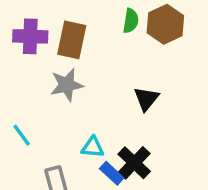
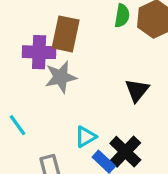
purple cross: (30, 36) -> (39, 52), moved
cyan triangle: (93, 147) -> (86, 137), turned -35

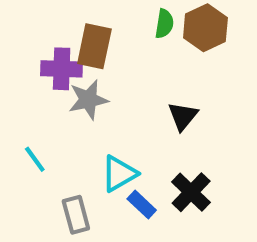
cyan triangle: (86, 137) -> (119, 174), size x1.4
black cross: (125, 152) -> (191, 192), moved

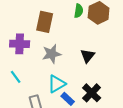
purple cross: (62, 69) -> (20, 44), moved
gray star: (88, 100) -> (52, 54), moved

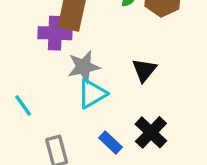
purple cross: (20, 44) -> (55, 33), moved
cyan triangle: (57, 84) -> (92, 94), moved

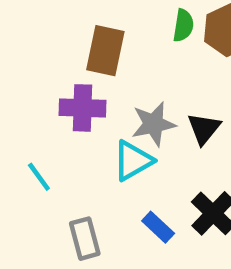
purple cross: (55, 33) -> (82, 108), moved
gray star: (84, 67) -> (154, 124), moved

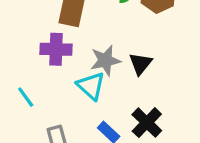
cyan triangle: (133, 161) -> (91, 86), turned -48

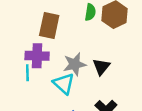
cyan line: (26, 97) -> (27, 73), moved, turned 35

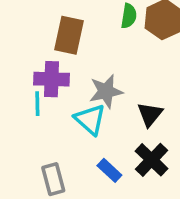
black triangle: (101, 67) -> (150, 114), moved

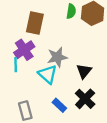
purple cross: (51, 79) -> (24, 50), turned -36

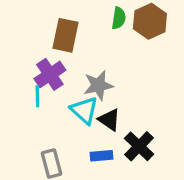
black triangle: (84, 71) -> (109, 120), moved, turned -35
blue rectangle: (59, 105) -> (101, 156), turned -48

